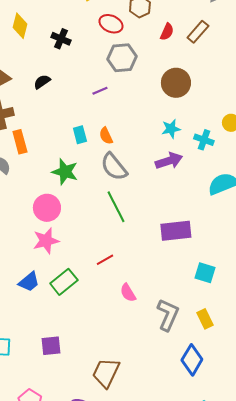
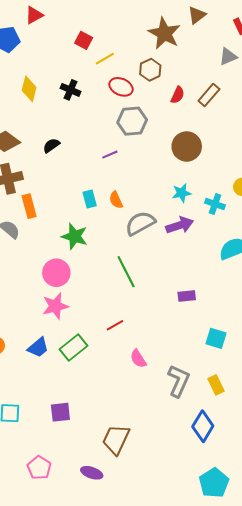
black cross: (61, 39) -> (71, 90), moved
gray semicircle: (114, 167) -> (140, 223), moved, turned 100
purple rectangle: (176, 231) -> (187, 296), size x0.6

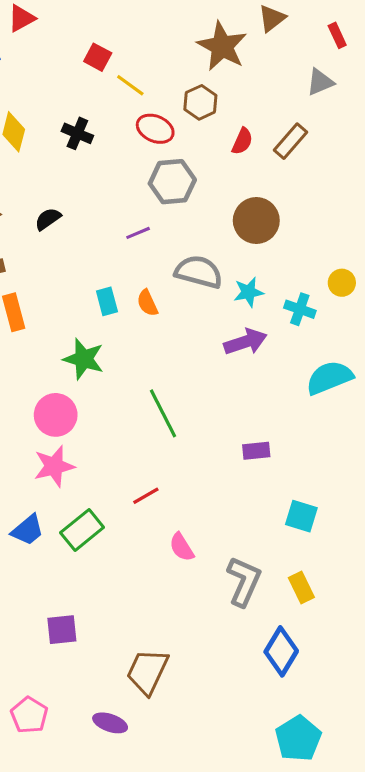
yellow line: (105, 59) -> (130, 85), turned 66
gray semicircle: (140, 223) -> (199, 272), moved, turned 44

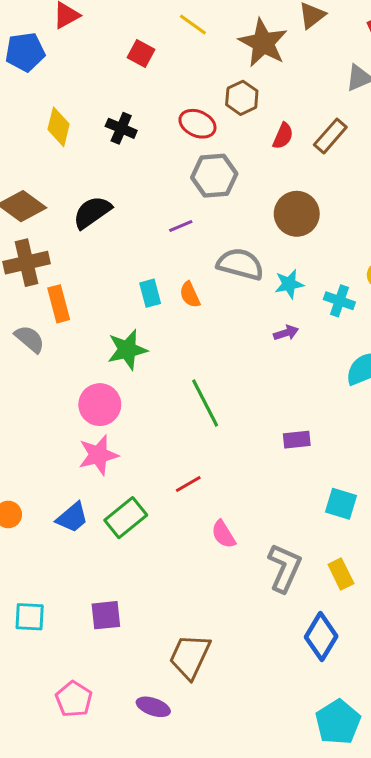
yellow line: (130, 85) -> (193, 25), moved
black semicircle: (48, 219) -> (92, 212), size x1.5
purple arrow: (245, 342) -> (286, 333), size x0.6
green star: (84, 359) -> (127, 350), turned -30

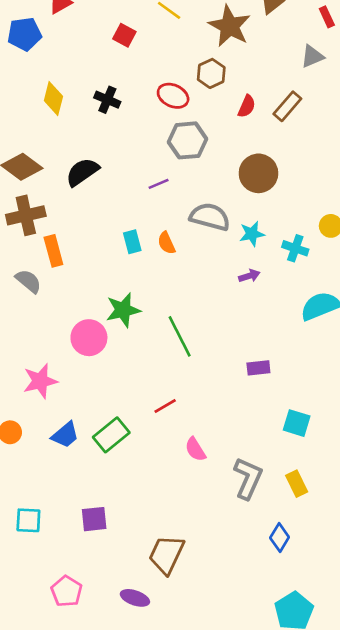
green star: (127, 350) -> (123, 310), moved
pink star: (98, 455) -> (40, 381), moved
blue diamond: (321, 637) -> (280, 537), size x0.7

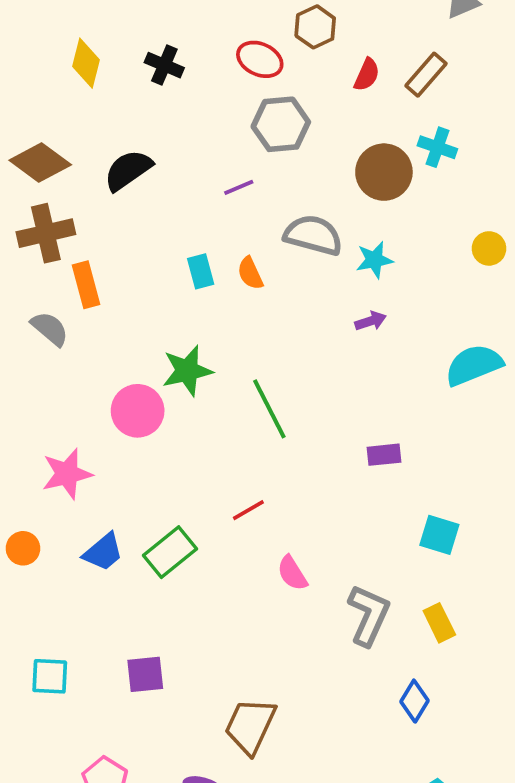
cyan cross: (295, 248) -> (437, 147), moved

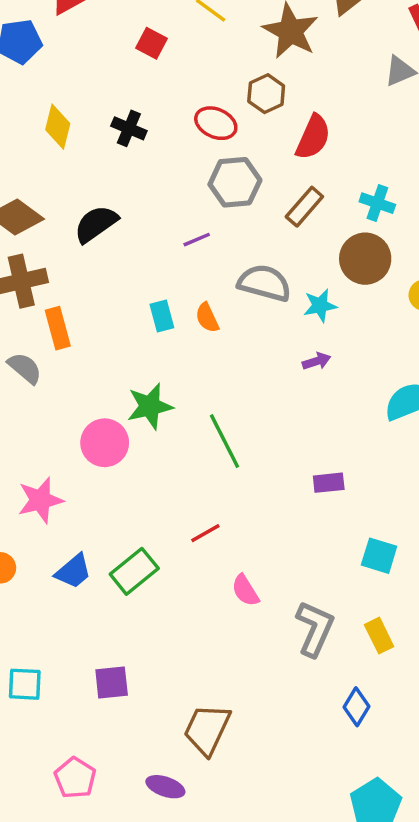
red semicircle: (367, 75) -> (313, 137), size x1.5
brown rectangle: (426, 75) -> (304, 207), moved
brown circle: (384, 172) -> (365, 259), moved

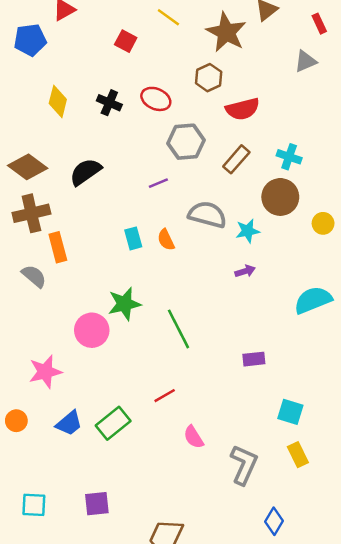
red ellipse: (216, 123) -> (156, 99), moved
red semicircle: (313, 137) -> (243, 109), turned 52
yellow rectangle: (379, 636) -> (298, 455), moved

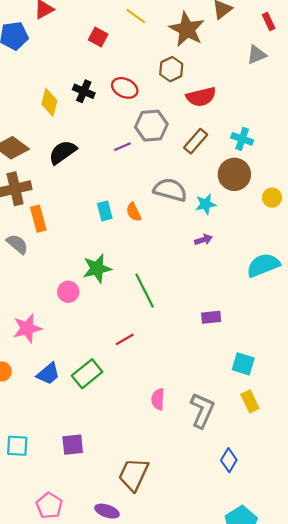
yellow diamond: (58, 101) -> (49, 102), moved
purple line: (158, 183) -> (122, 147), moved
pink circle: (92, 330) -> (68, 292), size x0.7
red line: (165, 396) -> (125, 339), moved
pink semicircle: (194, 437) -> (158, 399), moved, turned 35

